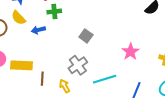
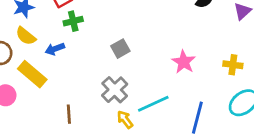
gray square: (86, 36) -> (120, 49), turned 32
yellow rectangle: (22, 65) -> (32, 74), moved, turned 45
yellow arrow: (65, 86) -> (125, 120), moved

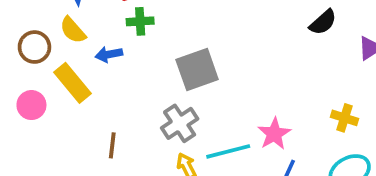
gray square: (120, 49) -> (197, 69), size x1.6
pink star: (184, 62) -> (274, 134), moved

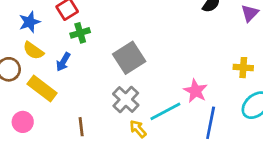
blue arrow: (109, 54) -> (63, 62), turned -36
pink circle: (31, 105) -> (23, 122), moved

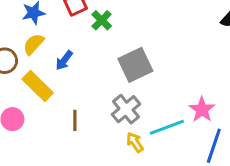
green cross: (80, 33) -> (102, 20), moved, turned -36
yellow semicircle: (33, 51) -> (34, 44), turned 90
brown line: (81, 127) -> (75, 120), moved

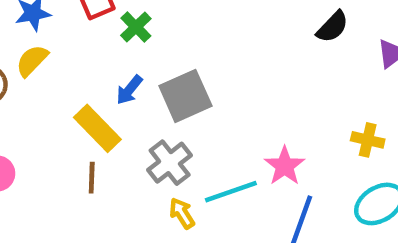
blue arrow: (64, 60) -> (129, 90), moved
yellow rectangle: (38, 86) -> (97, 128), moved

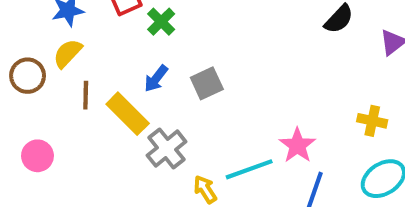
gray square: (185, 96) -> (207, 83), size x0.7
gray cross: (170, 163) -> (167, 149), moved
brown line: (92, 178) -> (86, 95), moved

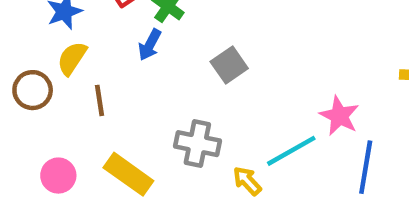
blue arrow: (156, 79) -> (150, 45), moved
yellow rectangle: (128, 114) -> (128, 174), moved
gray cross: (167, 149) -> (197, 144), turned -30

